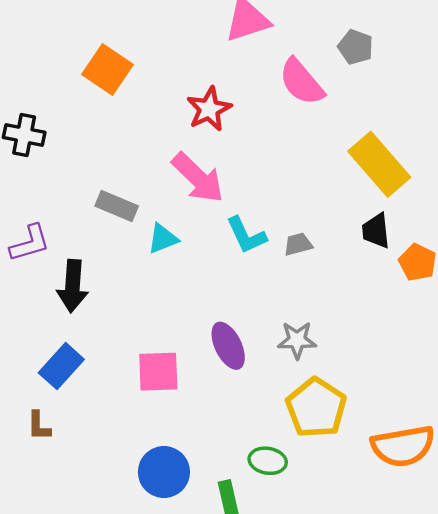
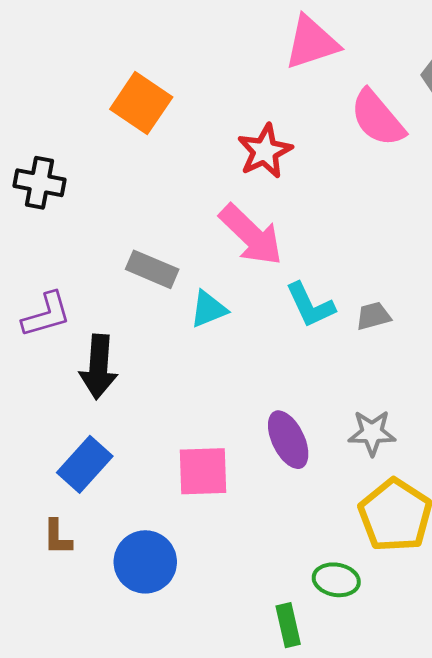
blue circle: (164, 472) -> (145, 562), moved

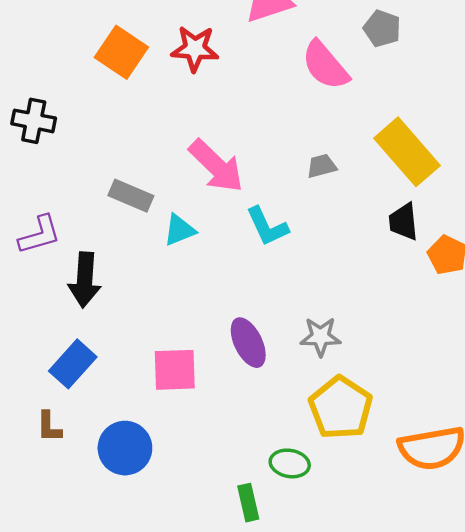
red star: (265, 151) -> (195, 49), moved, turned 30
gray trapezoid: (373, 316) -> (322, 166), moved

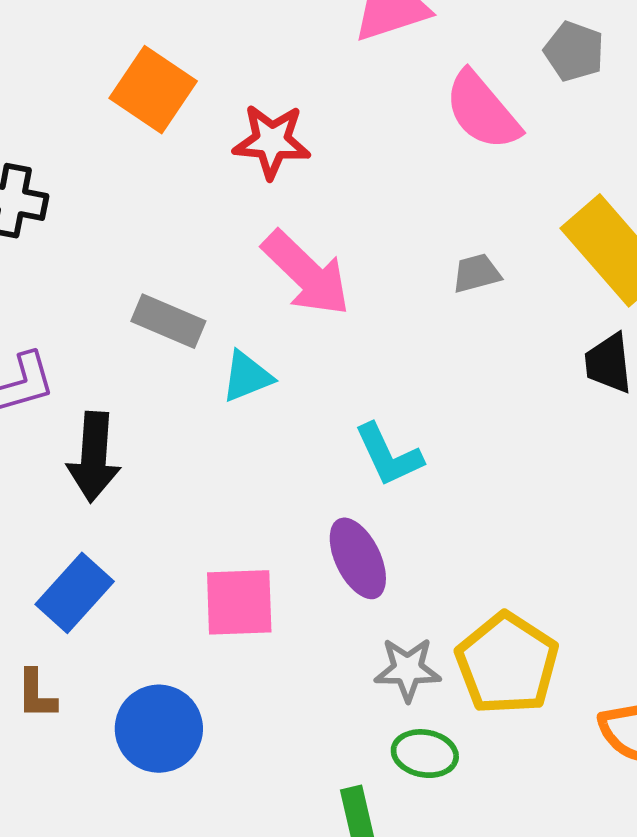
red star: (195, 49) -> (272, 141), moved
cyan L-shape: (267, 226) -> (388, 455), moved
gray star: (321, 337) -> (408, 669), moved

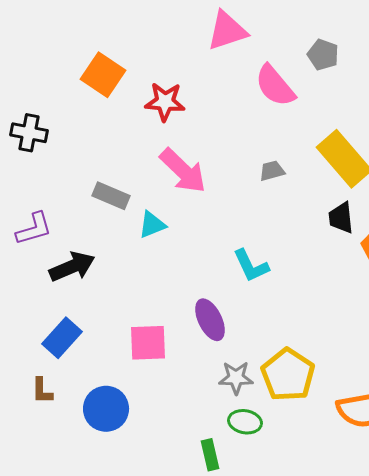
cyan L-shape: (388, 455) -> (251, 266), moved
black arrow: (94, 457) -> (72, 267), turned -117

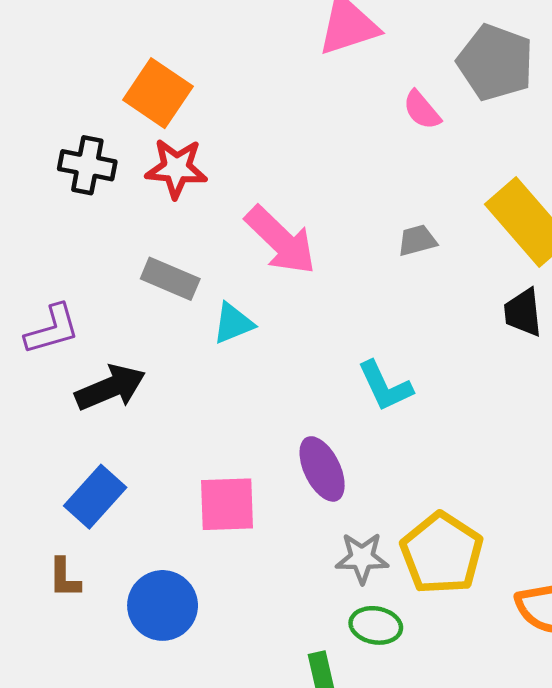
gray pentagon: (323, 55) -> (495, 62), size x1.6
pink semicircle: (275, 86) -> (422, 110), size x0.6
red star: (165, 102) -> (176, 168), moved
black cross: (29, 133) -> (87, 165), moved

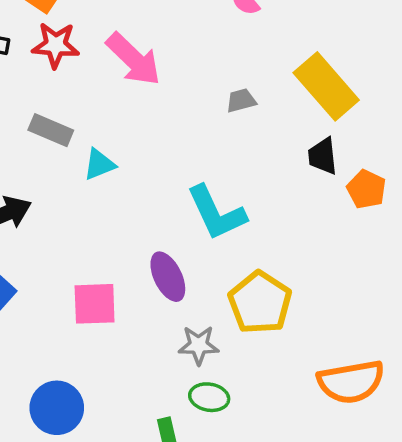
pink arrow: (281, 240) -> (134, 59), moved
cyan L-shape: (385, 386) -> (216, 213), size x1.4
yellow pentagon: (442, 553) -> (260, 303), moved
blue circle: (163, 605) -> (57, 408), moved

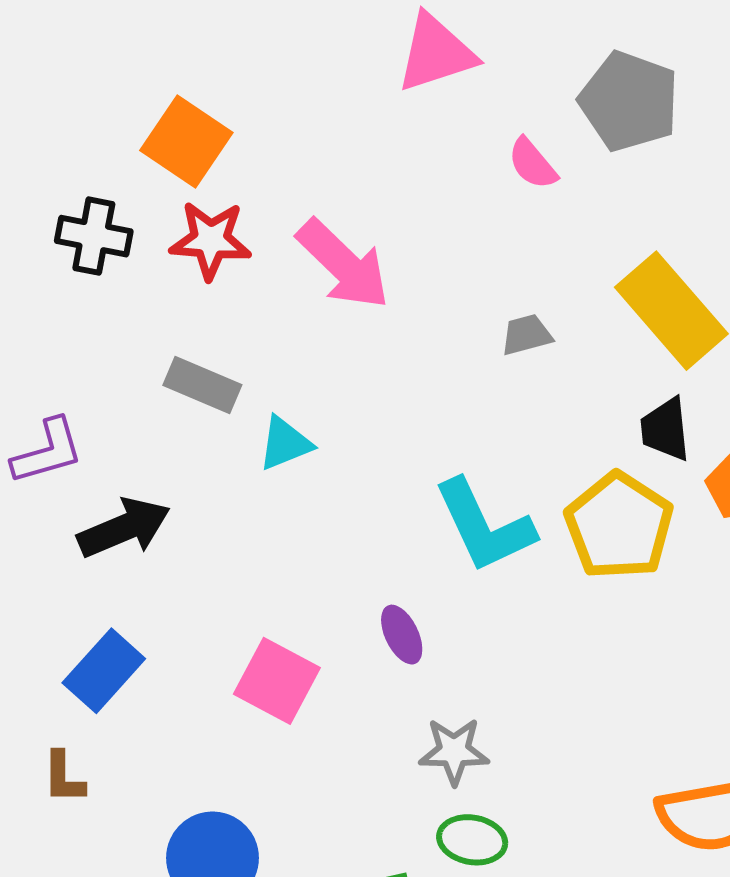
purple ellipse: (168, 277) -> (402, 635), size x0.7
yellow pentagon: (260, 303) -> (619, 526), moved
pink square: (95, 304) -> (277, 681), turned 30

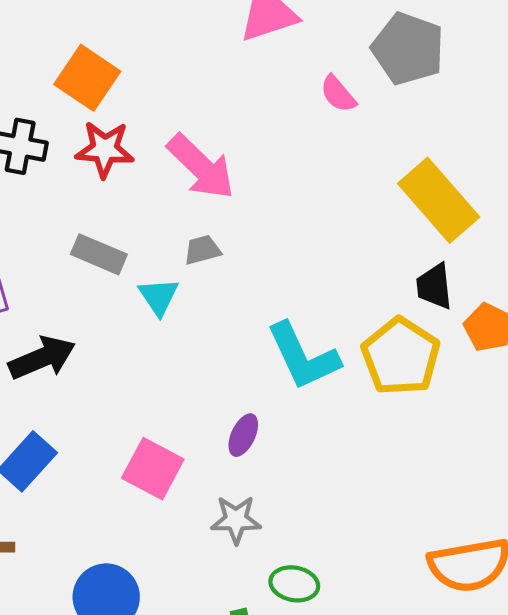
gray trapezoid: (526, 335) -> (202, 250), moved
cyan triangle: (285, 443) -> (159, 297), turned -42
purple ellipse: (402, 635) -> (243, 435), turned 51
gray star: (454, 751) -> (236, 520), moved

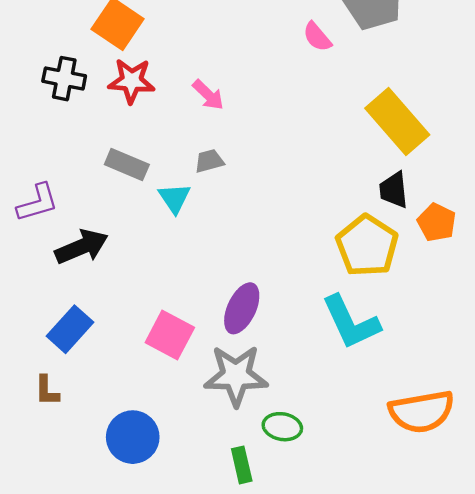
pink arrow: (201, 167) -> (208, 95), size x0.6
cyan L-shape: (303, 356) -> (351, 322), moved
purple ellipse: (243, 435) -> (242, 308), size x1.5
gray star: (236, 520) -> (236, 376), size x1.6

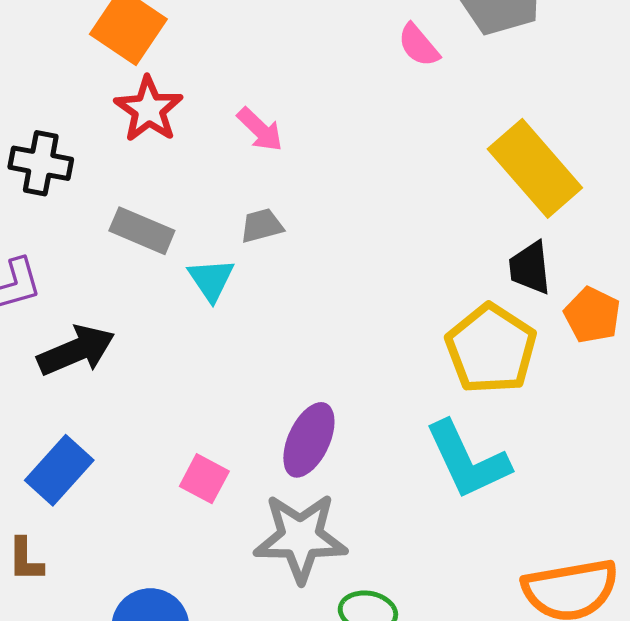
black cross: (64, 79) -> (41, 163), moved
red star: (132, 81) -> (149, 109), turned 30
pink square: (170, 335) -> (204, 479), size x0.7

